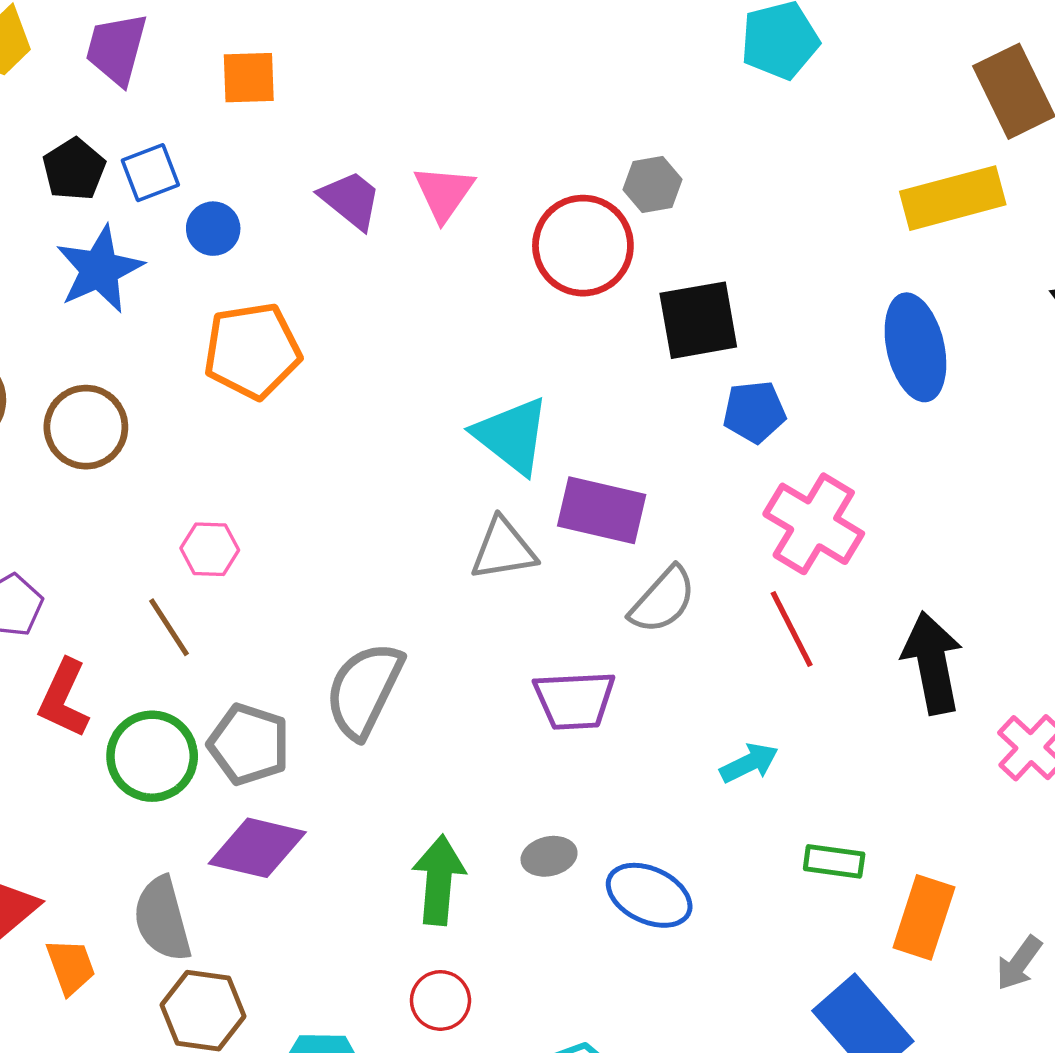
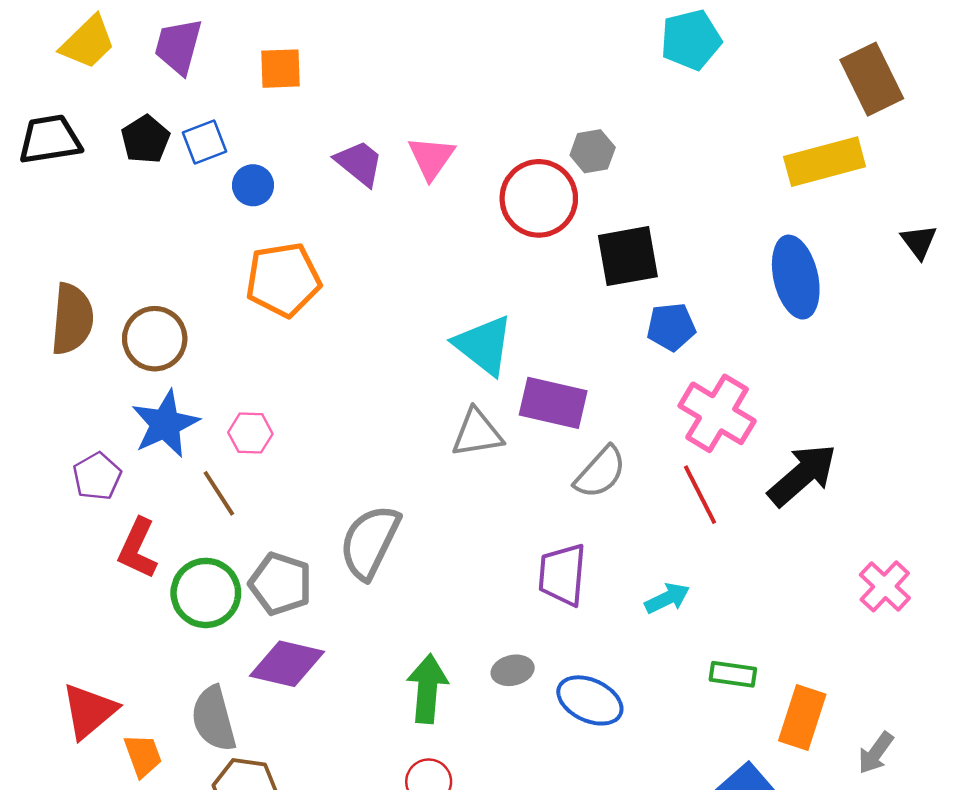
blue star: (99, 269) -> (165, 424), moved
black arrow: (932, 663) -> (802, 475), moved, turned 60
purple trapezoid: (574, 700) -> (562, 575), moved, turned 98

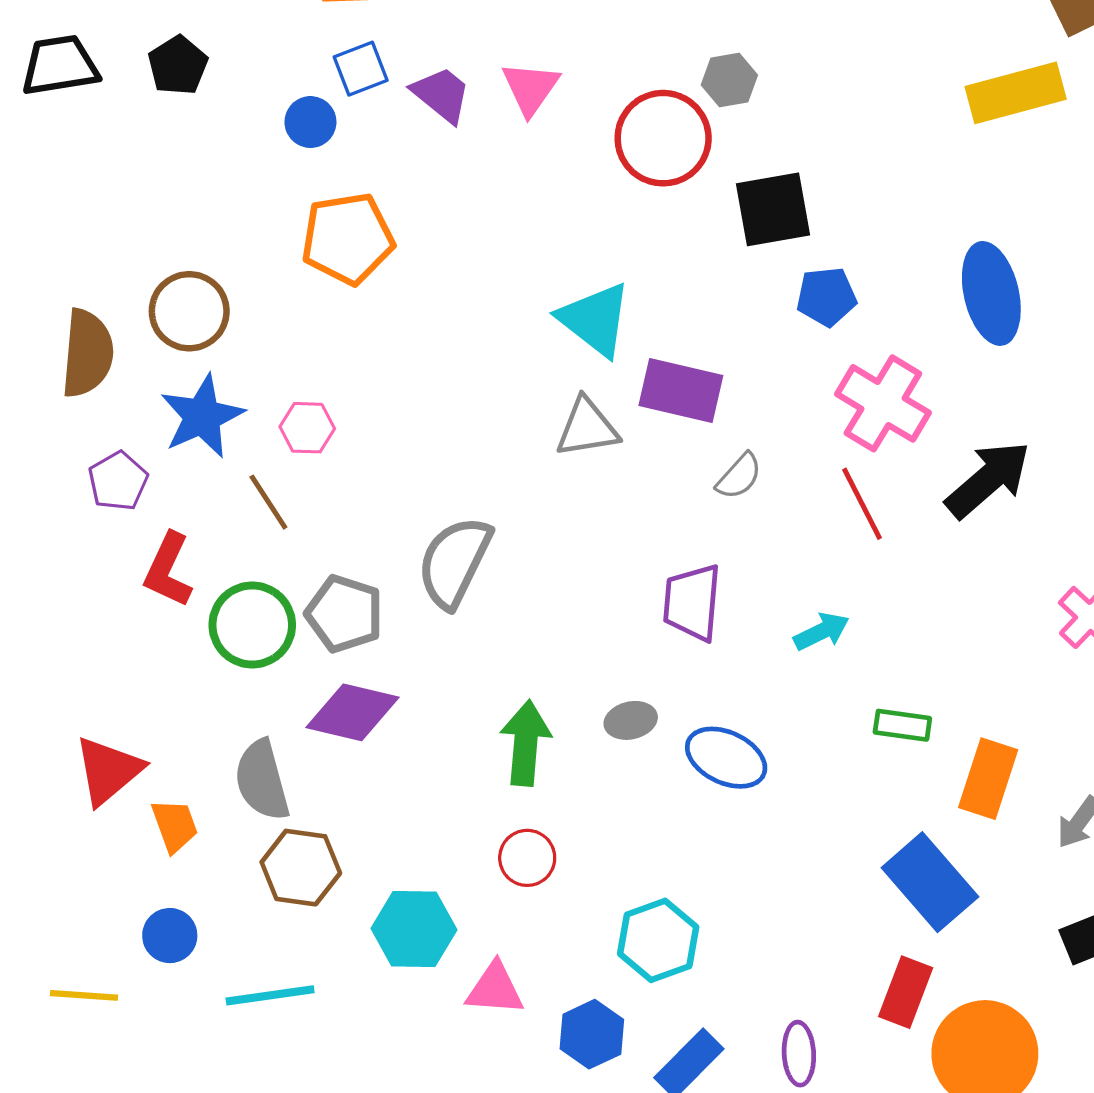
blue square: (205, 142) -> (361, 69), moved
blue ellipse: (796, 277) -> (991, 293), moved
brown semicircle: (72, 319) -> (87, 353), moved
gray semicircle: (600, 472) -> (739, 476), size x0.7

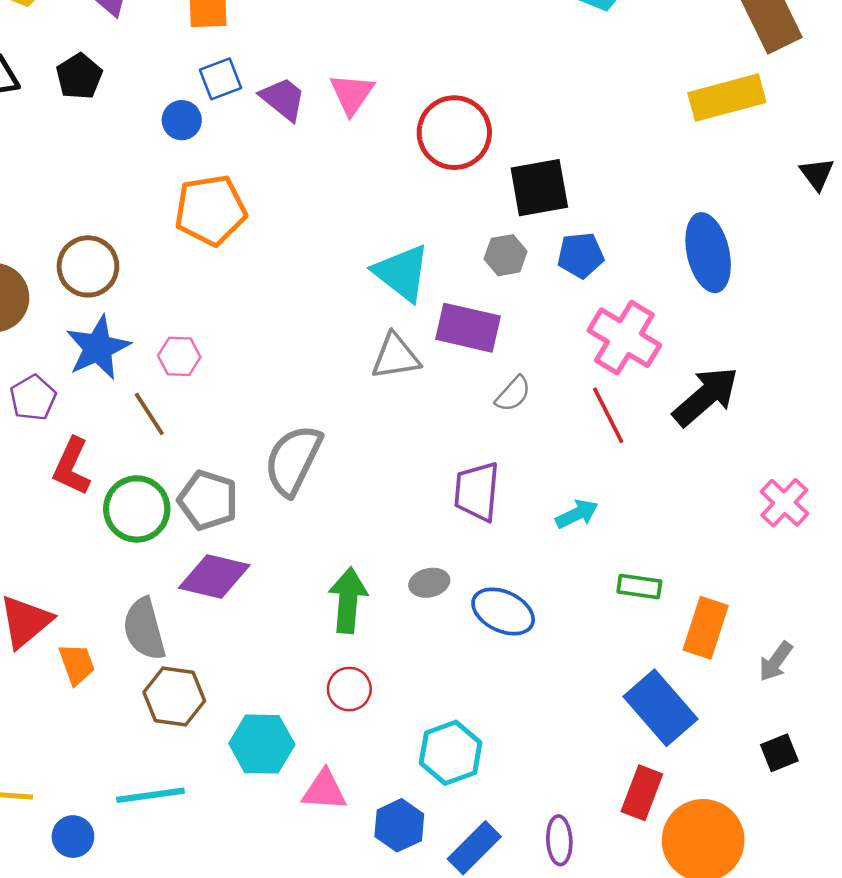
gray hexagon: (729, 80) -> (506, 255), moved
blue circle: (170, 936) -> (73, 837), moved

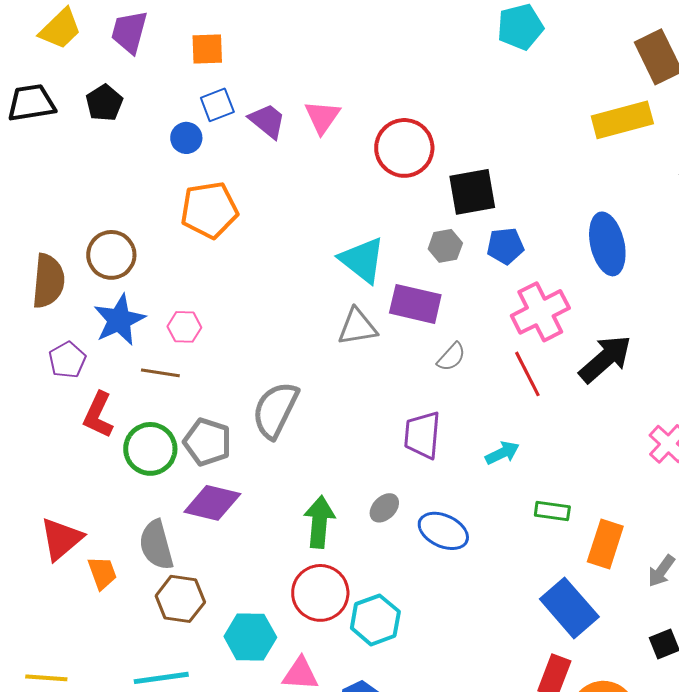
pink cross: (624, 338) -> (540, 312), turned 32
brown line: (149, 414) -> (160, 373), turned -48
gray ellipse: (429, 583) -> (384, 508), turned -32
red circle: (349, 689) -> (320, 593), size x1.6
cyan hexagon: (451, 753) -> (375, 620), moved

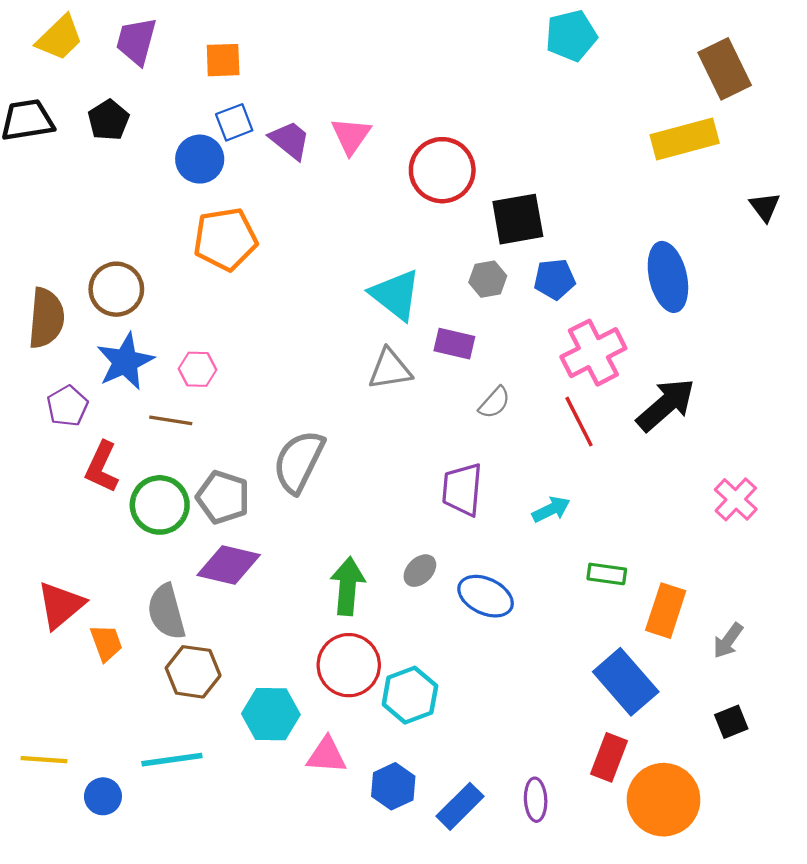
blue circle: (186, 138) -> (200, 159), size x1.4
purple rectangle: (415, 304) -> (454, 344), size x0.7

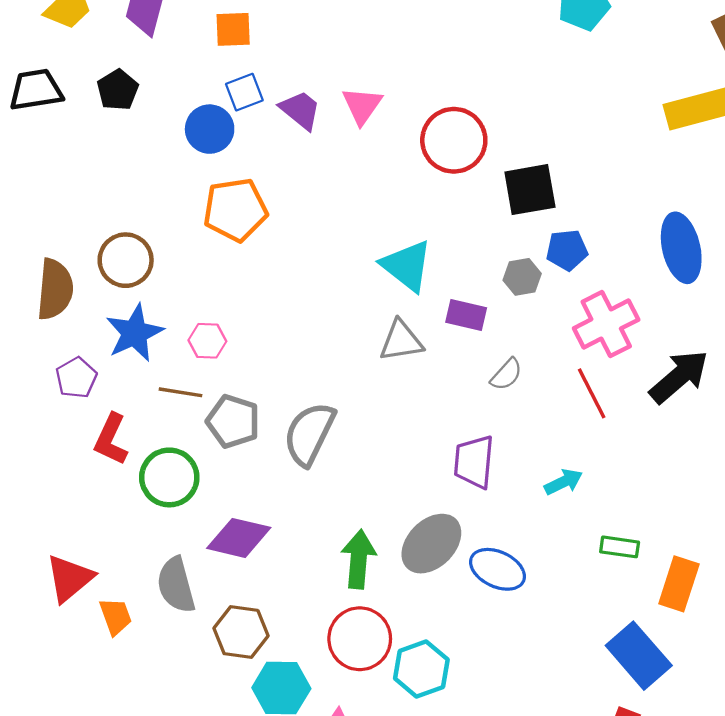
gray hexagon: (488, 279) -> (522, 277), moved
gray pentagon: (223, 497) -> (233, 421), moved
gray ellipse: (420, 571) -> (431, 544), size x1.8
brown hexagon: (193, 672) -> (241, 632), moved

